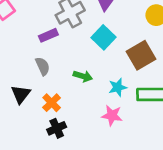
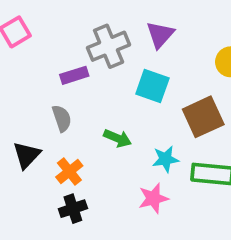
cyan square: (104, 37) -> (152, 86), turned -30
pink star: (112, 116) -> (153, 198), turned -30

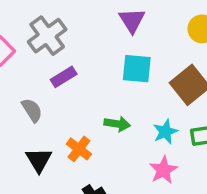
gray cross: (109, 46) -> (47, 36), moved
gray semicircle: (62, 118) -> (32, 110), moved
orange cross: (69, 171) -> (79, 149), moved

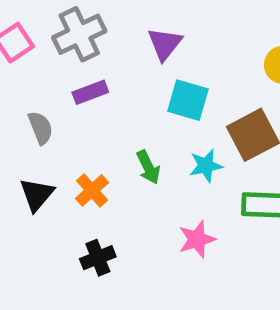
purple triangle: (132, 20) -> (165, 44), moved
green arrow: (117, 124) -> (148, 167), turned 45
cyan star: (165, 132) -> (206, 166), moved

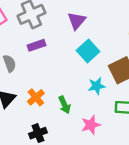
cyan square: (188, 100) -> (88, 51), turned 30
green arrow: (148, 167) -> (64, 105), moved

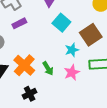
orange cross: (36, 97) -> (24, 65), size x1.5
pink star: (91, 125) -> (72, 72), moved

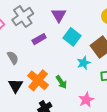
purple rectangle: (19, 23) -> (39, 39), moved
pink star: (72, 72) -> (86, 100), moved

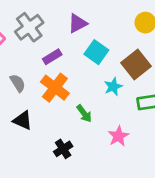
purple triangle: (59, 15) -> (78, 23), turned 35
orange cross: (38, 80) -> (55, 88), moved
black triangle: (15, 86) -> (23, 120), turned -35

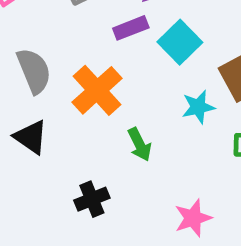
purple rectangle: (52, 57) -> (131, 28), moved
gray semicircle: (18, 83) -> (34, 71), size x1.4
pink star: (118, 136) -> (193, 218), moved

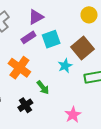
cyan square: (180, 42) -> (51, 39), turned 36
black cross: (92, 199) -> (25, 105), moved

